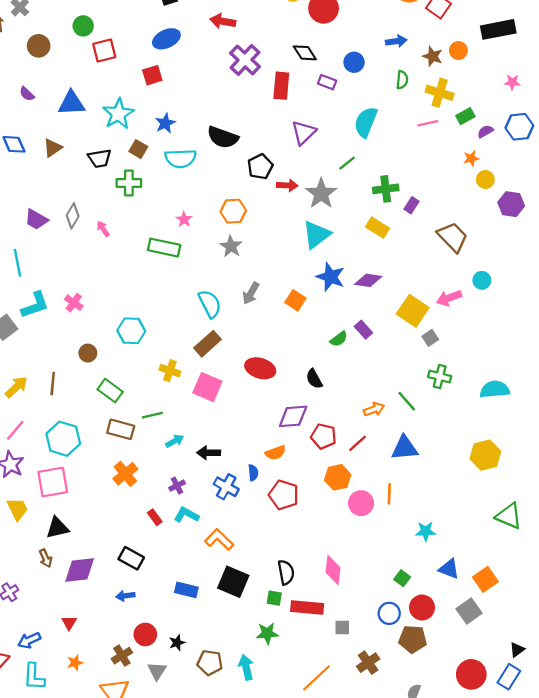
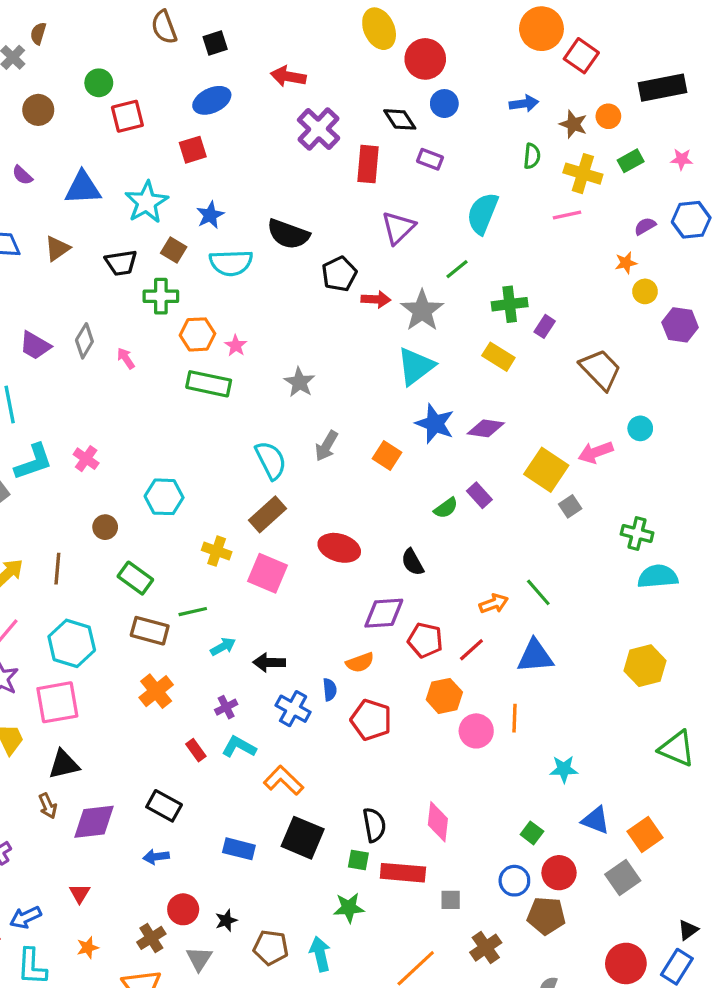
blue circle: (354, 62) -> (444, 104), moved
green rectangle: (465, 116) -> (631, 161), moved
orange hexagon: (233, 211) -> (198, 334), moved
green cross: (440, 377) -> (637, 533), moved

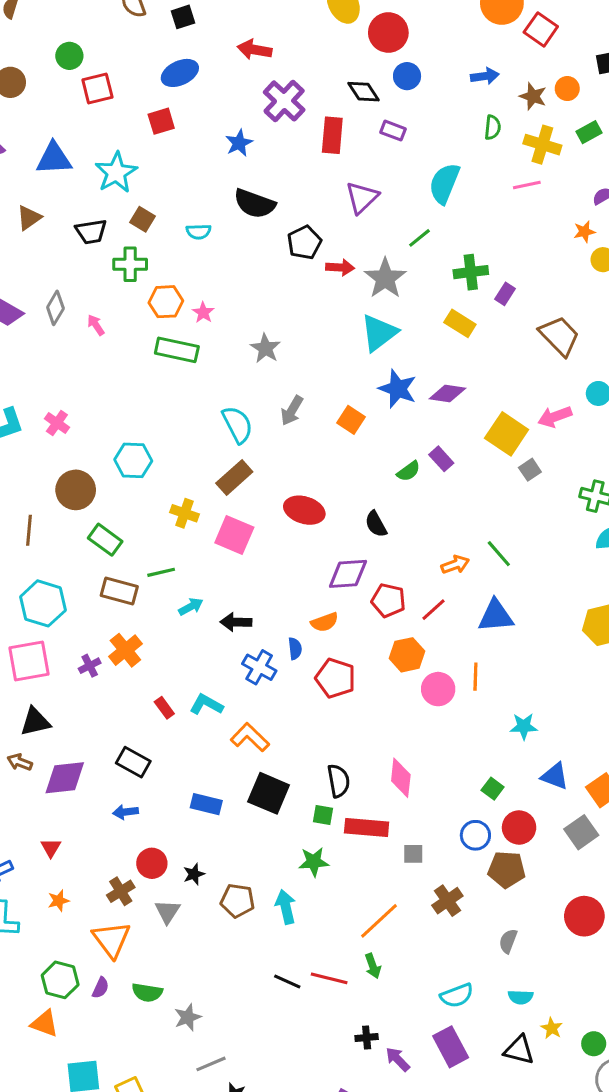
blue star: (210, 215) -> (239, 143), moved
cyan semicircle: (231, 263) -> (199, 232), size x0.6
brown circle: (105, 527) -> (76, 490), size x1.6
purple cross: (226, 707) -> (90, 666), moved
brown arrow: (48, 806) -> (20, 762), turned 135

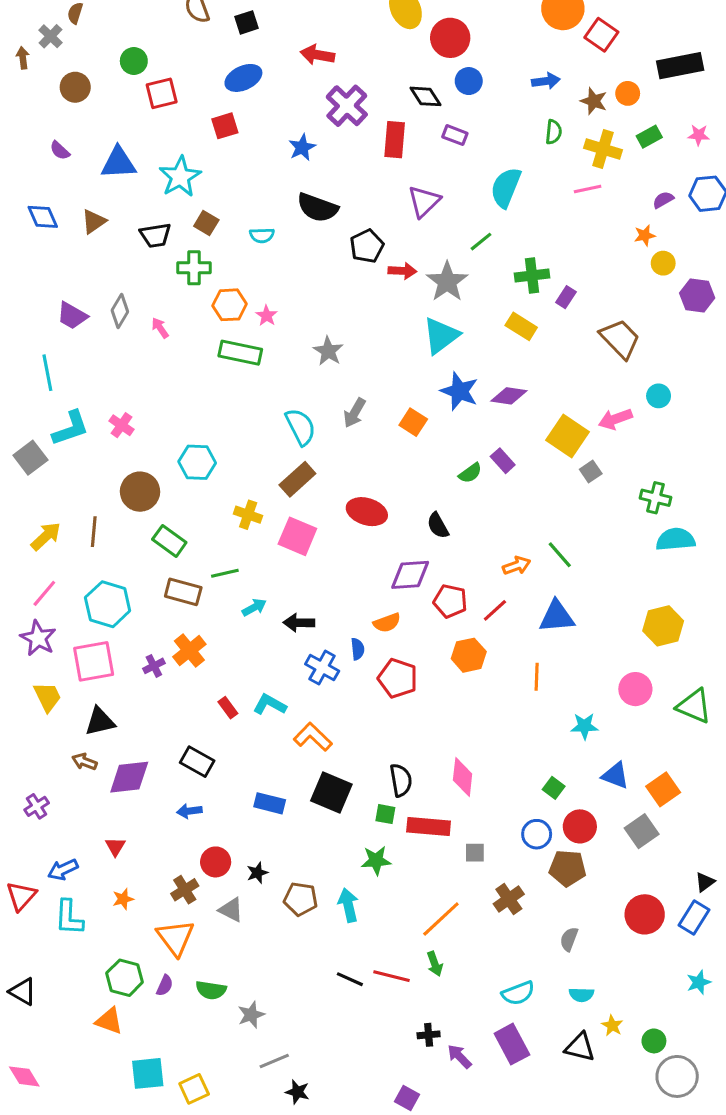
pink circle: (438, 689) -> (635, 689), moved
gray triangle: (167, 911) -> (231, 910), turned -36

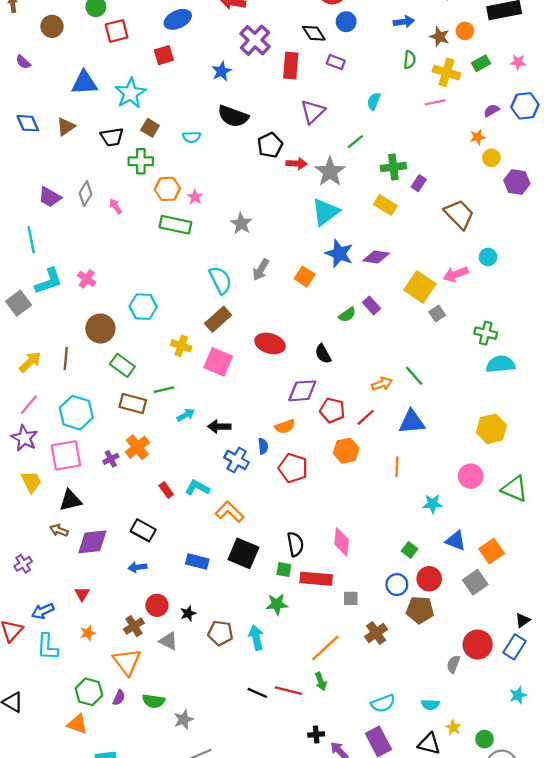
purple semicircle: (60, 150) -> (23, 62), moved
cyan semicircle: (506, 188) -> (374, 101), size x0.6
gray semicircle: (569, 939) -> (453, 664), moved

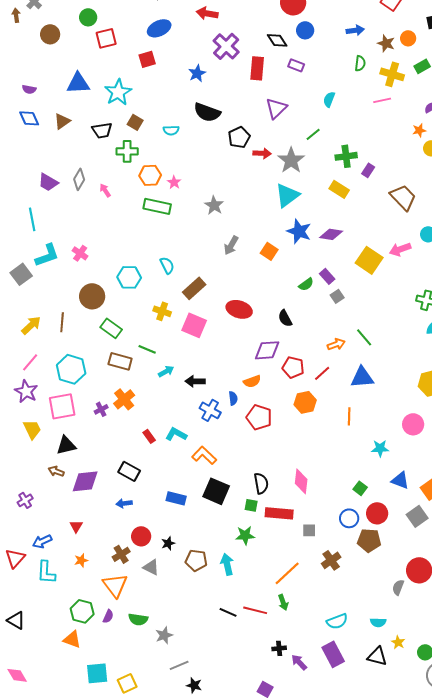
purple semicircle: (23, 62) -> (29, 89), moved, turned -32
cyan semicircle: (220, 280) -> (167, 265), moved, size x0.7
gray square: (437, 313) -> (337, 296), moved
green line: (164, 390) -> (147, 349), turned 36

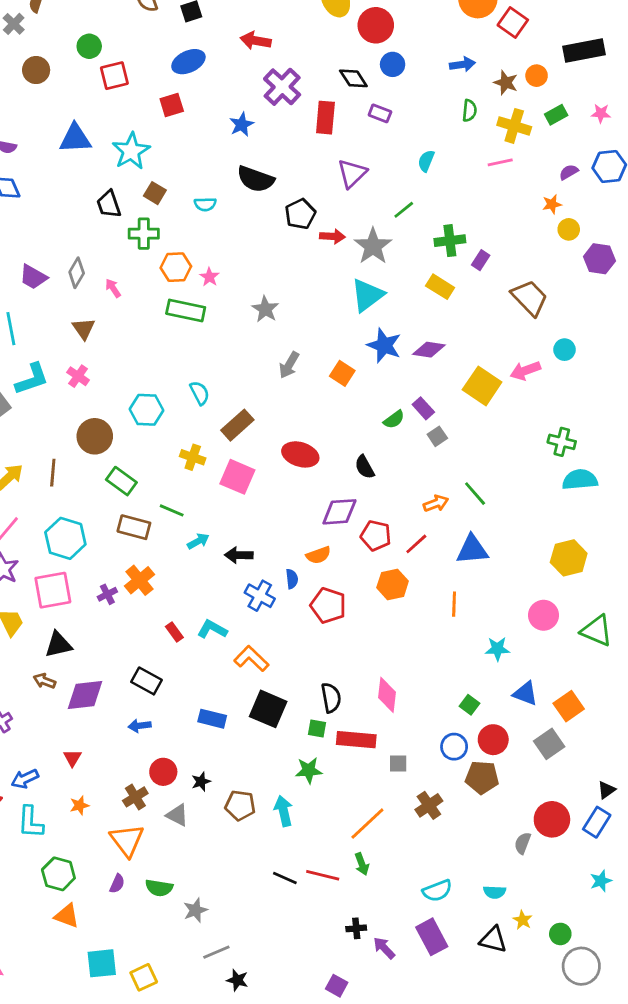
brown triangle: (62, 121) -> (84, 329), moved, turned -30
black trapezoid: (102, 130) -> (109, 204), turned 80
green hexagon: (82, 611) -> (58, 874), moved

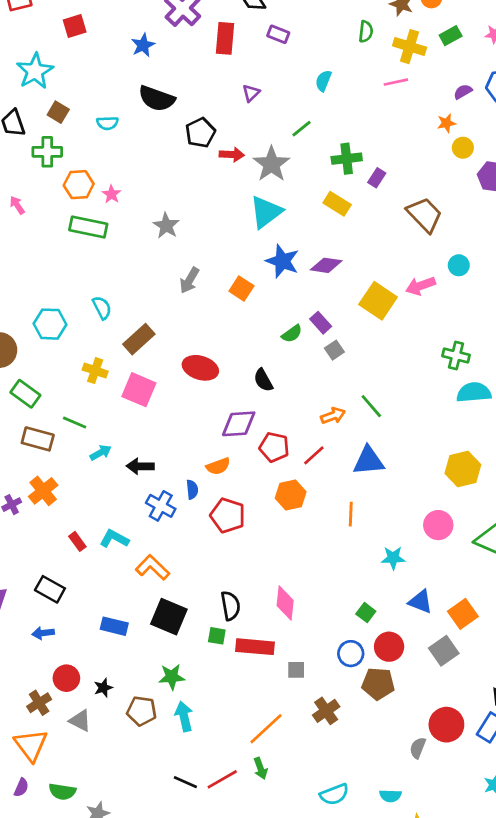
purple triangle: (352, 173) -> (251, 93), size x0.6
green star: (309, 770) -> (172, 677), moved
red line: (323, 875) -> (222, 779), turned -44

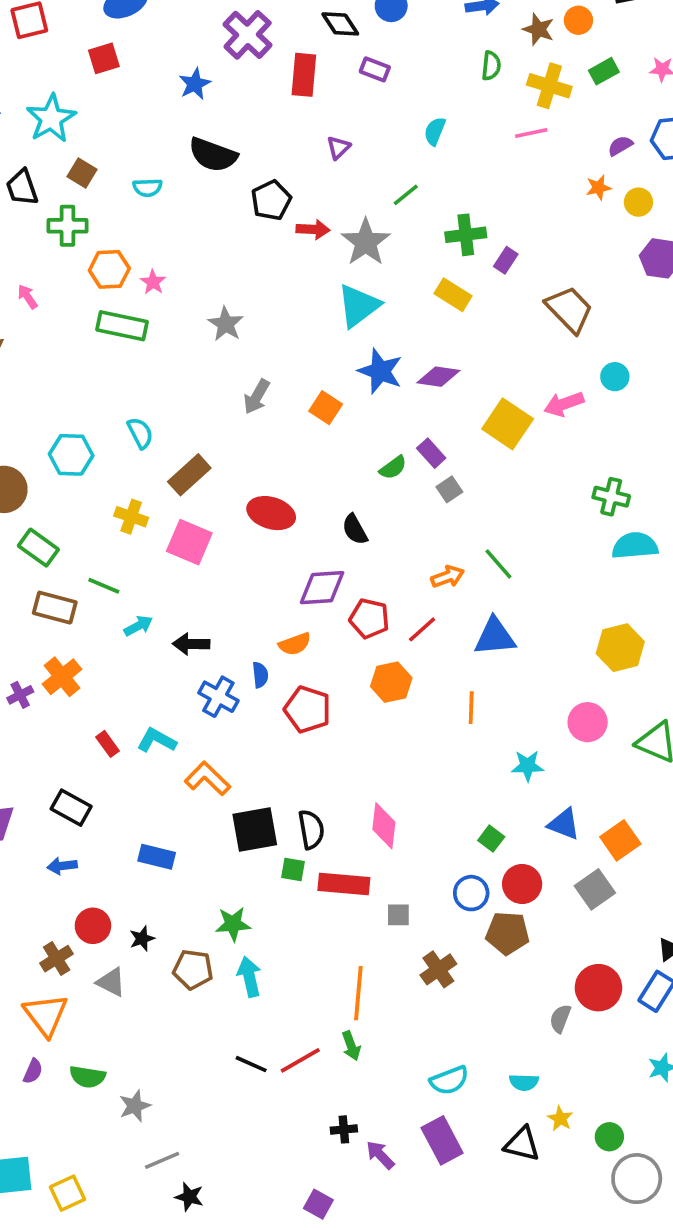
yellow circle: (463, 148) -> (638, 202), moved
black square: (169, 617) -> (255, 829), moved, turned -33
orange line: (266, 729) -> (358, 993), turned -42

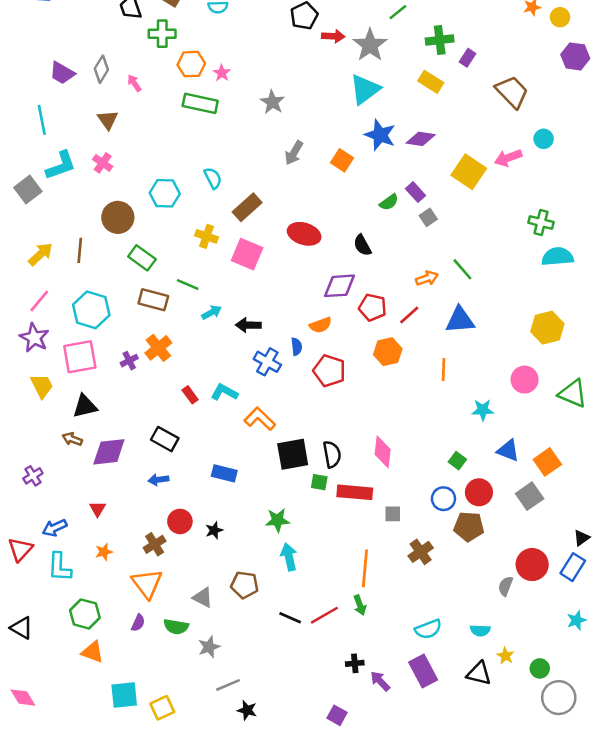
brown pentagon: (193, 969) -> (245, 585), moved
gray triangle: (111, 982) -> (203, 597), moved

